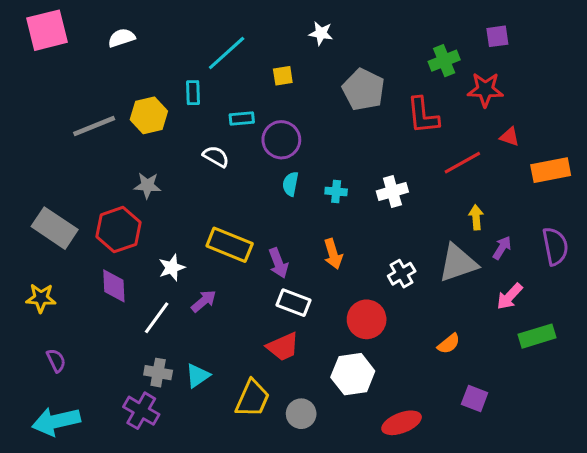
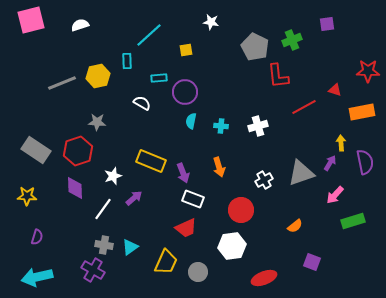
gray pentagon: (364, 90) -> (255, 47), moved
red star: (485, 90) -> (368, 71), moved
yellow arrow: (476, 217) -> (341, 143), moved
purple semicircle: (56, 360) -> (37, 237), turned 42

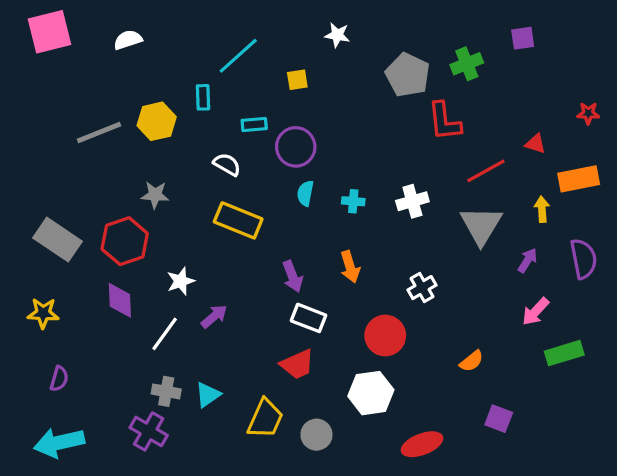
red star: (368, 71) -> (588, 113), size x0.6
yellow arrow: (341, 143) -> (542, 209), moved
yellow rectangle: (151, 161) -> (238, 220), moved
gray triangle: (301, 173) -> (481, 225), moved, turned -40

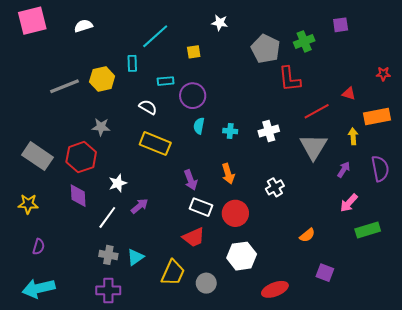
red circle: (385, 336) -> (235, 213), moved
purple cross: (149, 431) -> (108, 290), moved, turned -30

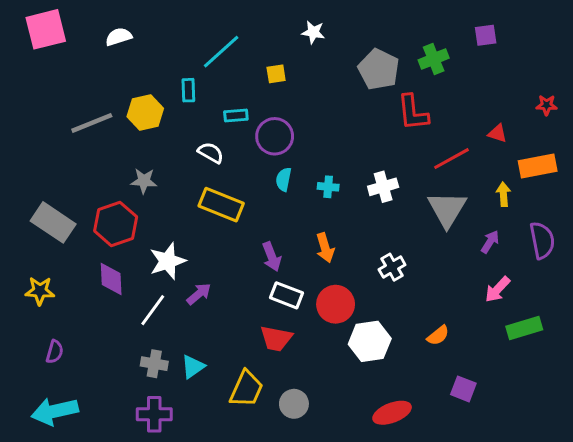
white star: (118, 183) -> (168, 261), size x1.4
red trapezoid: (194, 237) -> (276, 338), turned 35
white hexagon: (242, 256) -> (370, 341), moved

